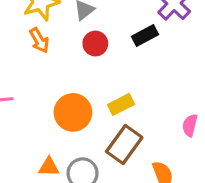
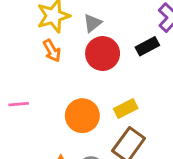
red circle: (95, 44) -> (103, 53), size x1.5

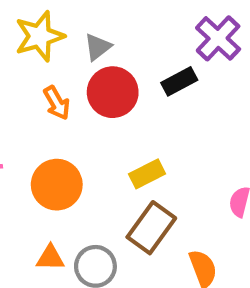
orange arrow: (52, 51) -> (57, 103), moved
orange circle: (82, 116) -> (57, 185), moved

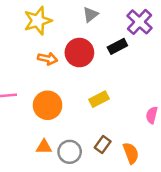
gray triangle: (98, 47) -> (90, 15), moved
orange arrow: (57, 103) -> (48, 59), turned -48
brown rectangle: (151, 228) -> (103, 144), moved, size x0.6

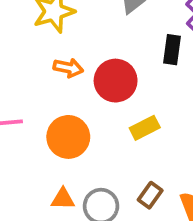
black rectangle: (117, 46) -> (172, 50), turned -54
red circle: (79, 53) -> (116, 81), moved

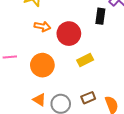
brown rectangle: (150, 195) -> (88, 98), turned 32
orange triangle: (63, 199) -> (39, 100), turned 32

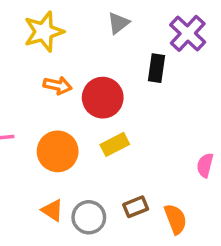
yellow rectangle: (85, 60) -> (115, 144), moved

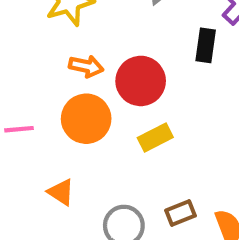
orange circle: (58, 151) -> (86, 119), moved
orange triangle: (52, 210) -> (61, 192), moved

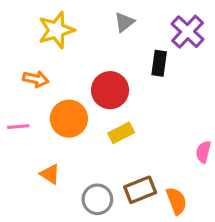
orange arrow: (86, 66) -> (36, 79), moved
brown rectangle: (180, 213) -> (140, 190), size x1.4

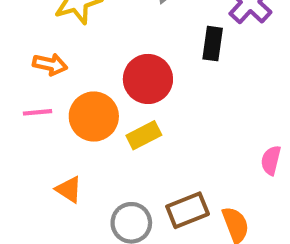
pink line: (18, 127) -> (38, 112), moved
yellow rectangle: (121, 133) -> (144, 135), moved

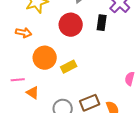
red circle: (148, 79) -> (71, 25), moved
pink line: (38, 112) -> (18, 80), moved

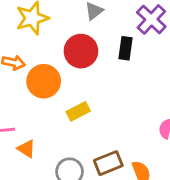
orange circle: (45, 58) -> (44, 81), moved

